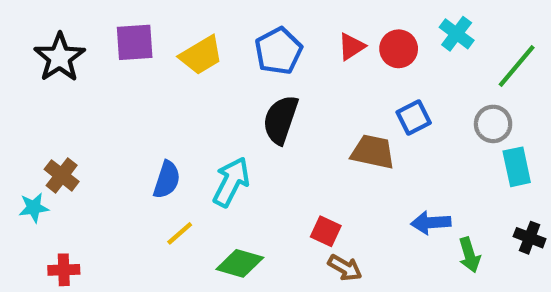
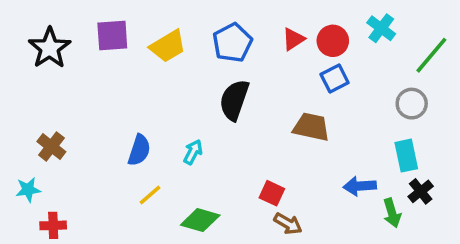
blue square: (414, 117) -> (335, 78), moved
cyan rectangle: (517, 167) -> (406, 156), moved
cyan arrow: (231, 182) -> (193, 152), size x0.6
cyan star: (34, 208) -> (28, 190), moved
black cross: (530, 238) -> (421, 191), moved, turned 30

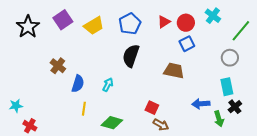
purple square: (112, 35) -> (63, 20), turned -30
brown cross: (51, 147) -> (58, 66), moved
yellow line: (150, 195) -> (84, 109), turned -40
red cross: (53, 225) -> (30, 126), turned 32

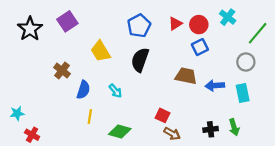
yellow trapezoid: (94, 26) -> (100, 51), moved, turned 90
cyan arrow: (108, 85) -> (115, 91), turned 112
blue arrow: (201, 104) -> (215, 86), moved
black cross: (235, 107) -> (211, 129), moved, turned 32

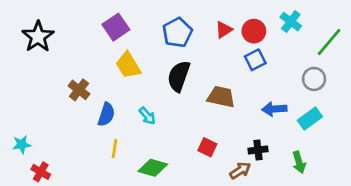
purple square: (67, 21) -> (116, 27), moved
brown trapezoid: (186, 76) -> (221, 97), moved
cyan rectangle: (243, 93) -> (310, 119), turned 66
black cross: (211, 129) -> (258, 150), moved
brown arrow: (172, 134) -> (240, 170), moved, turned -63

